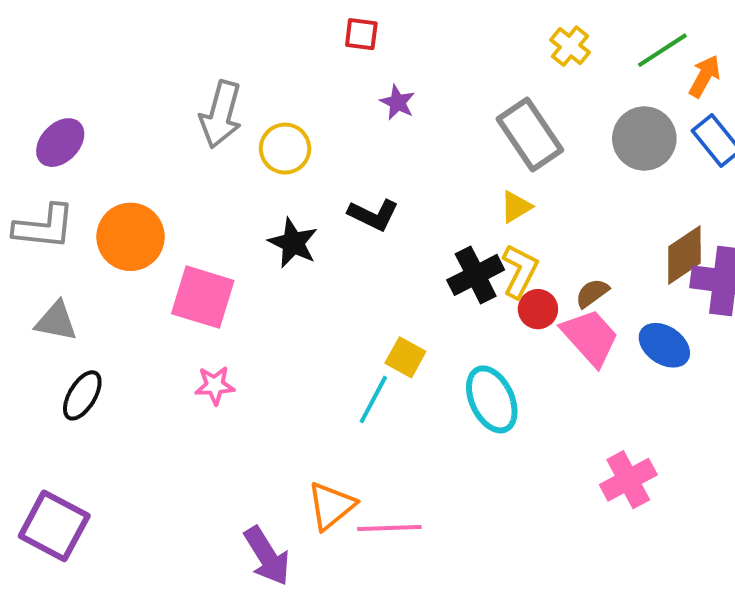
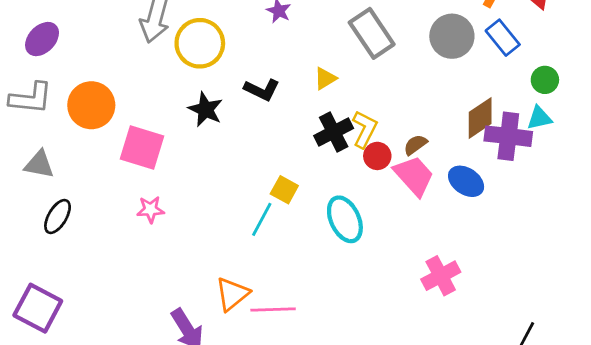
yellow circle: (285, 149) -> (200, 43), size x1.4
yellow triangle: (516, 207) -> (325, 78), moved

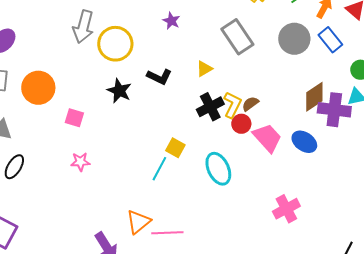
brown semicircle: (415, 145) -> (250, 104), moved
pink square: (142, 147) -> (74, 118), size x0.6

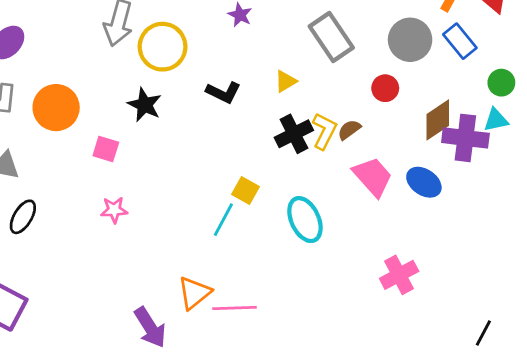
black star: (119, 91) -> (145, 105), moved
red circle: (241, 124) -> (385, 88), moved

